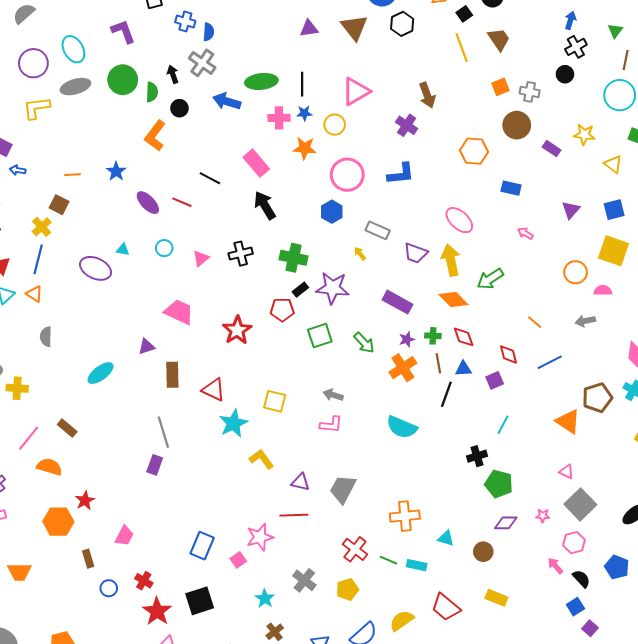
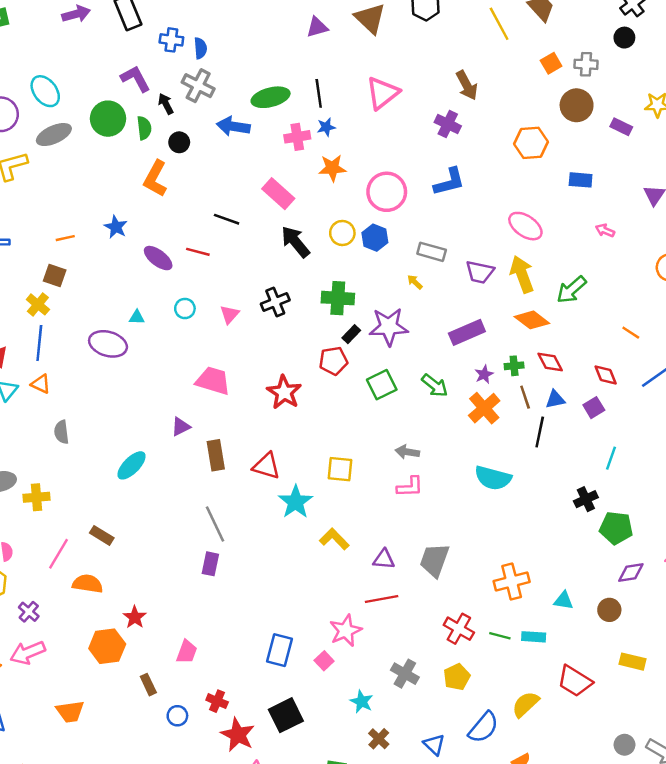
purple L-shape: (123, 31) -> (136, 79), moved
yellow circle: (335, 125) -> (342, 233), moved
purple rectangle: (397, 302) -> (467, 332), turned -44

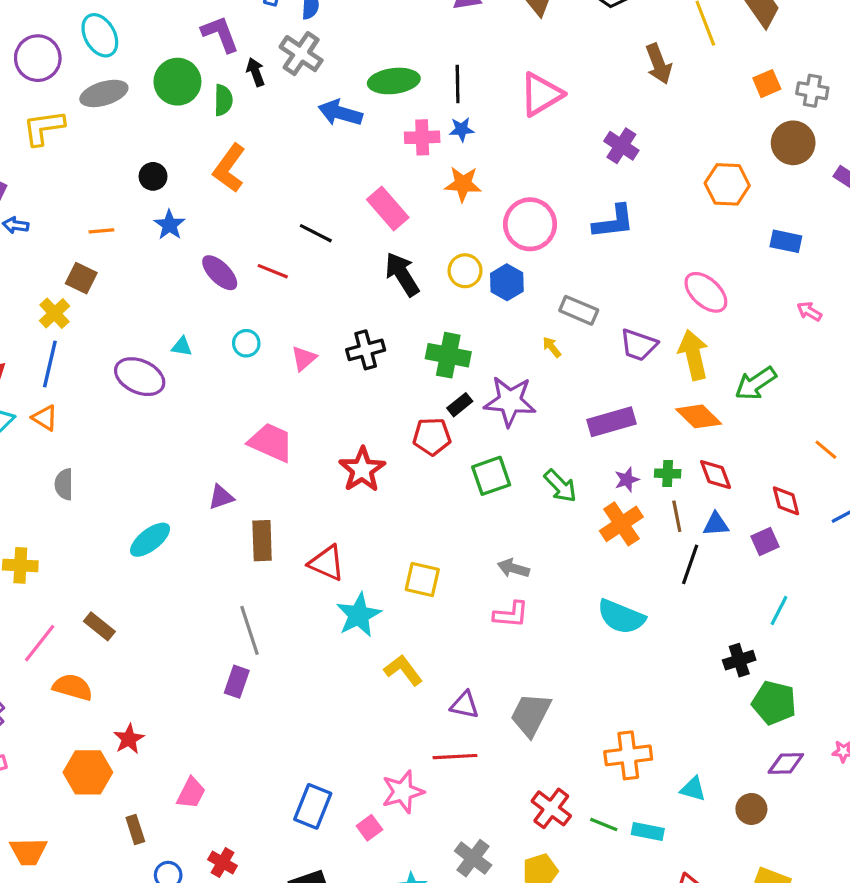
brown arrow: (467, 85) -> (659, 64), moved
black circle: (179, 142) -> (153, 176), moved

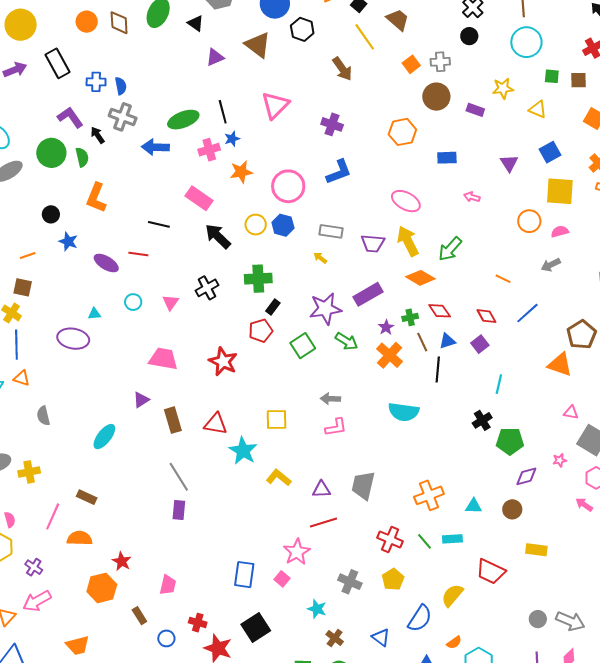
purple star: (510, 401) -> (325, 309), moved
green line: (604, 824) -> (425, 541), turned 42

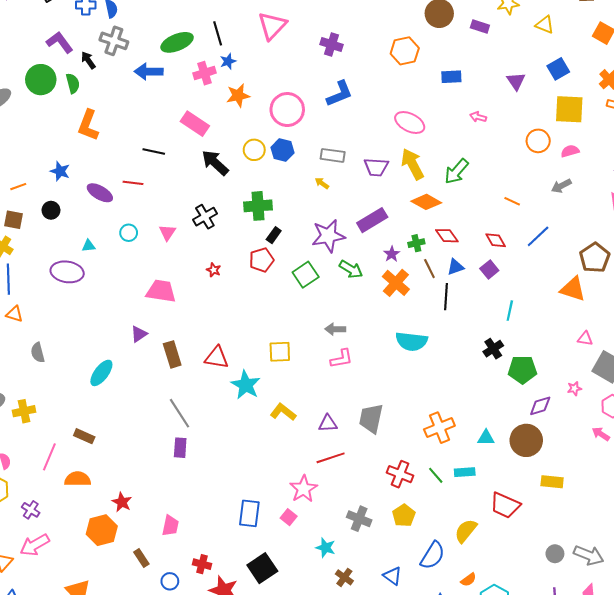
black circle: (51, 214) -> (51, 210), moved
red star: (223, 362) -> (214, 270), moved, size x0.5
brown circle: (512, 509) -> (526, 440), size x1.6

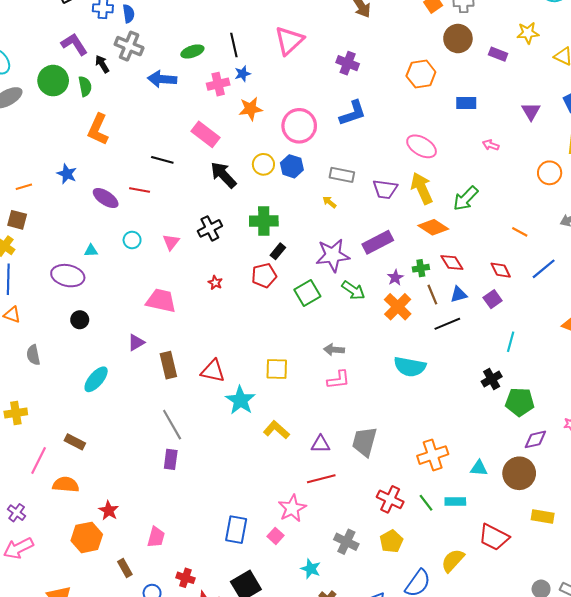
green ellipse: (177, 42) -> (192, 51), size x0.7
black circle: (51, 210) -> (80, 320), moved
black line: (446, 297) -> (447, 324), turned 60

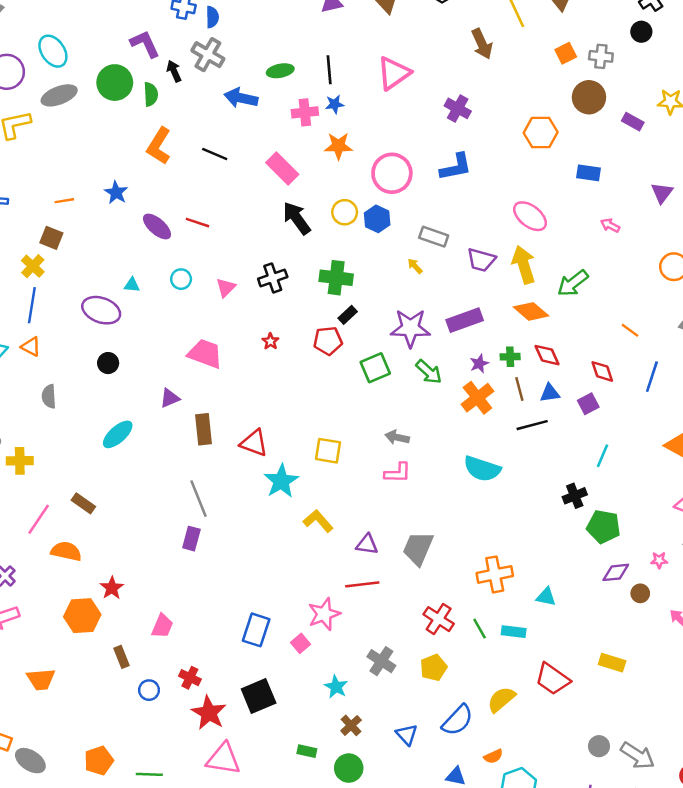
black line: (162, 160) -> (215, 154), moved
blue line: (544, 269) -> (652, 377), turned -40
brown circle: (519, 473) -> (640, 593), moved, size x0.5

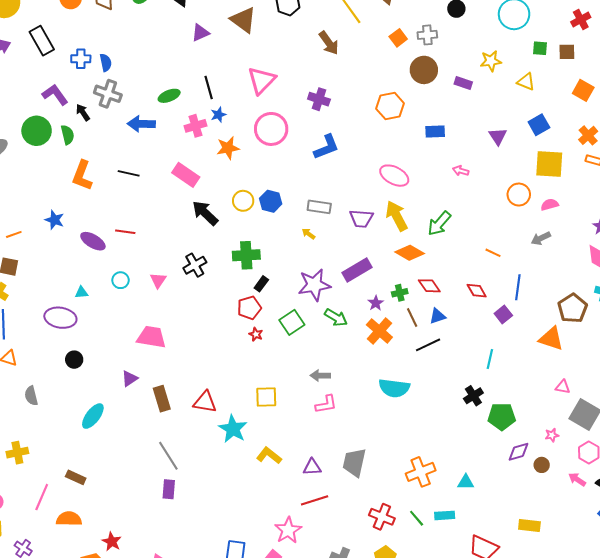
pink circle: (392, 173) -> (271, 129), moved
red star: (270, 341) -> (256, 334), moved
purple square: (588, 404) -> (503, 315), moved

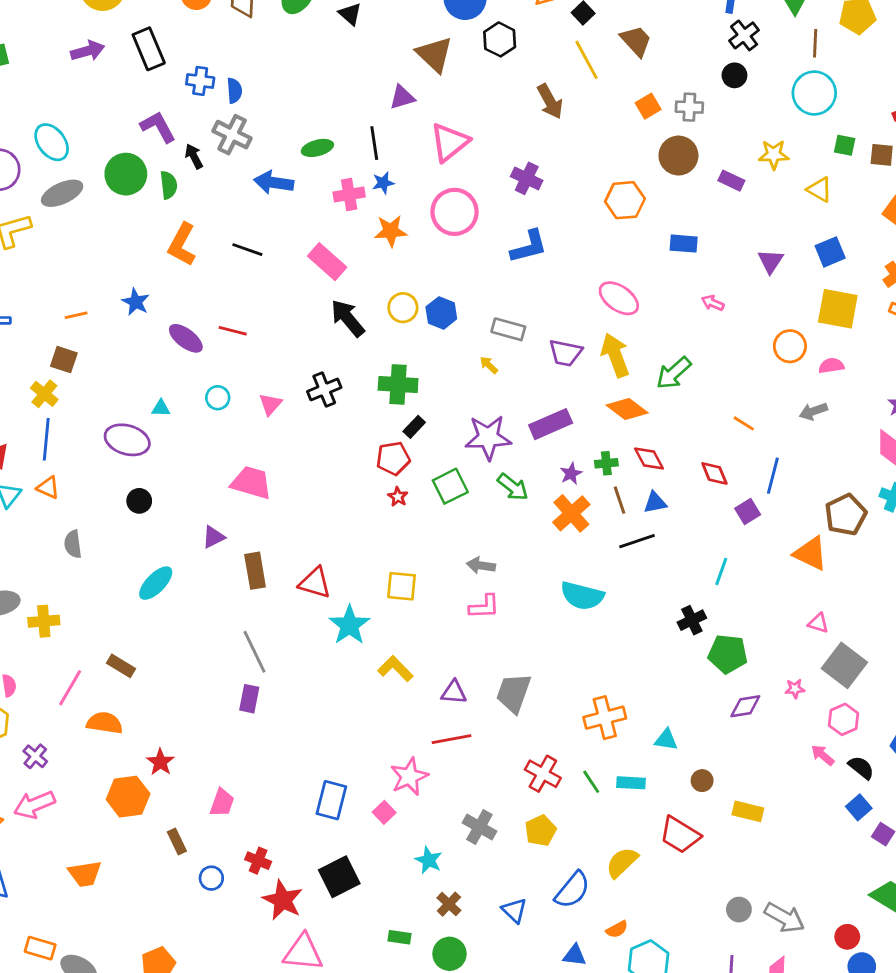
purple triangle: (200, 33) -> (402, 97), moved
brown circle: (542, 465) -> (702, 781), moved

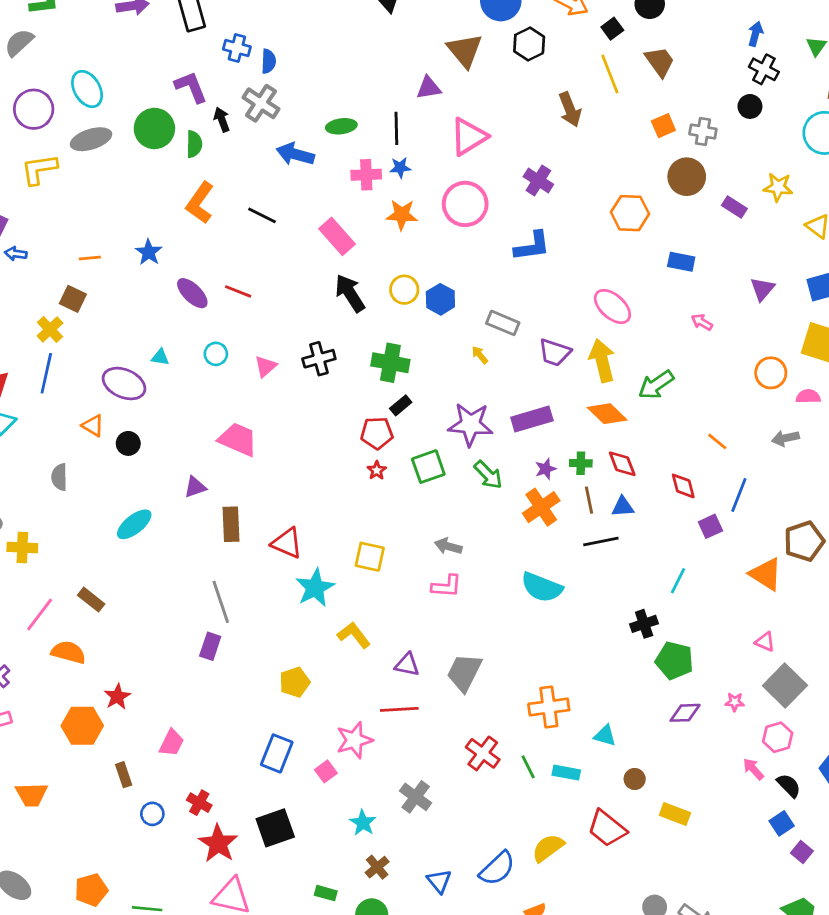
black cross: (744, 35) -> (764, 69), turned -32
orange triangle: (48, 488) -> (93, 426), moved
yellow pentagon: (541, 831) -> (295, 682), moved

